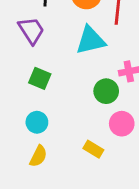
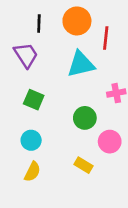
green circle: (106, 91) -> (85, 118), moved

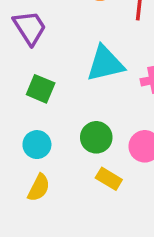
cyan triangle: (81, 64) -> (105, 64), moved
green circle: (85, 118) -> (96, 137), moved

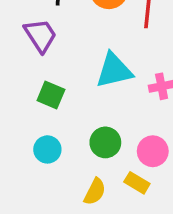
yellow rectangle: (109, 179) -> (137, 183), moved
yellow semicircle: (39, 188) -> (95, 192), moved

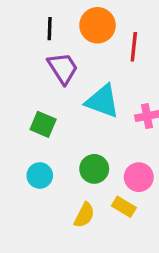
purple trapezoid: (40, 35) -> (63, 68), moved
cyan triangle: (114, 70) -> (102, 101), turned 33

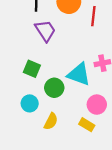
cyan triangle: (102, 101) -> (79, 74), moved
green circle: (94, 169) -> (54, 88), moved
yellow semicircle: (84, 215) -> (51, 121), moved

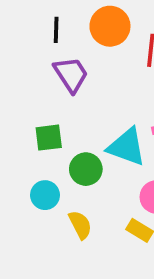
green square: (32, 69) -> (49, 138), turned -30
yellow semicircle: (51, 121) -> (80, 225), turned -54

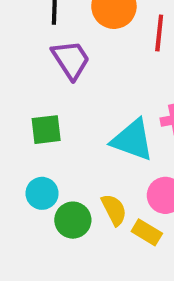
green circle: (86, 169) -> (73, 220), moved
yellow semicircle: (80, 225) -> (114, 210), moved

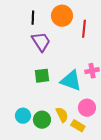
green square: (46, 130) -> (42, 76), moved
cyan circle: (42, 193) -> (23, 116), moved

